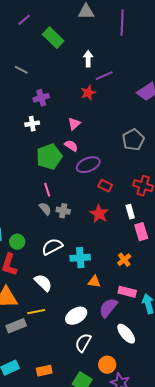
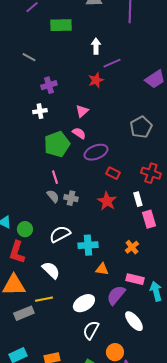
green rectangle: (53, 38) -> (61, 25), turned -45

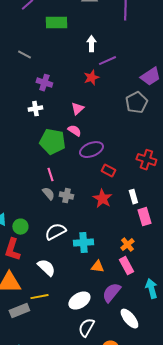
purple cross: (49, 85) -> (44, 83), turned 35
gray pentagon: (141, 127) -> (136, 103), moved
green pentagon: (57, 144) -> (52, 142), turned 30
red cross: (151, 173) -> (146, 160), moved
pink rectangle: (135, 279) -> (126, 266), moved, turned 48

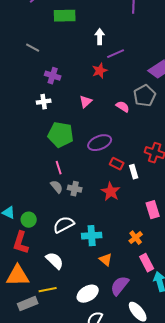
pink semicircle: (74, 131) -> (123, 107), moved
white rectangle: (133, 197) -> (134, 172), moved
pink rectangle: (126, 266) -> (147, 263), moved
orange triangle: (97, 267) -> (106, 260), turned 32

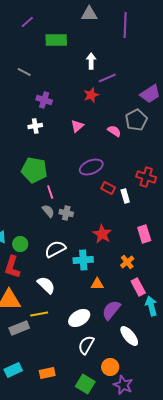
green pentagon: (61, 135) -> (34, 170), moved
red star: (111, 192) -> (102, 234), moved
orange triangle: (106, 260) -> (97, 284), turned -40

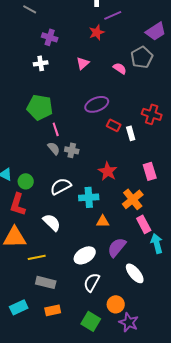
orange cross: (127, 262) -> (133, 199), size x1.5
yellow line: (39, 314) -> (37, 257), moved
gray rectangle: (19, 328) -> (46, 282), moved, turned 36

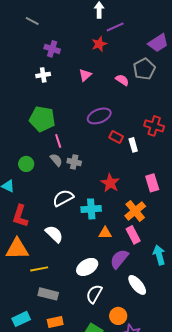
green circle: (26, 181) -> (26, 164), moved
pink rectangle: (144, 224) -> (133, 235), moved

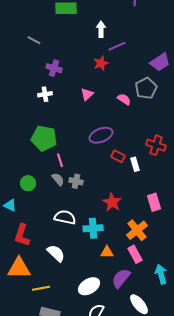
white semicircle: (63, 198) -> (65, 217), turned 40

